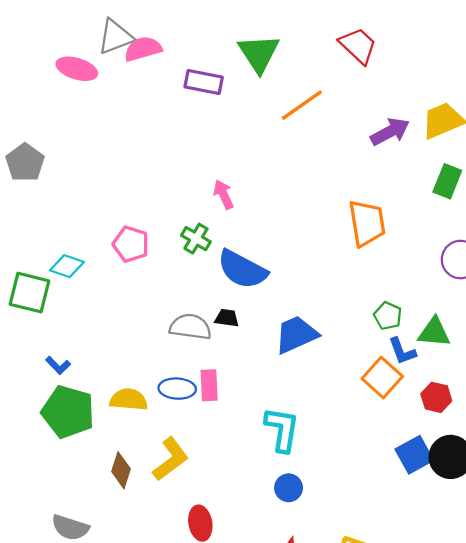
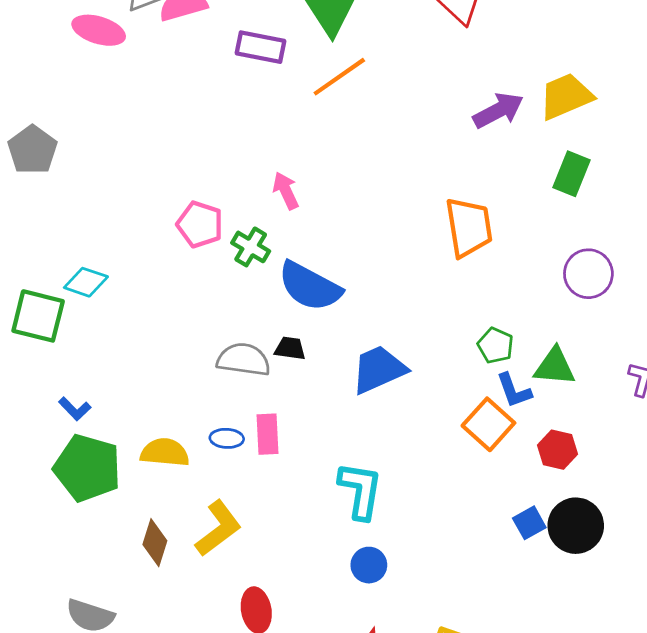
orange line: (302, 105) -> (339, 77), moved
pink pentagon: (131, 244) -> (200, 224), moved
blue ellipse: (177, 389) -> (227, 438), size x0.7
blue square: (414, 455) -> (529, 523), size x0.7

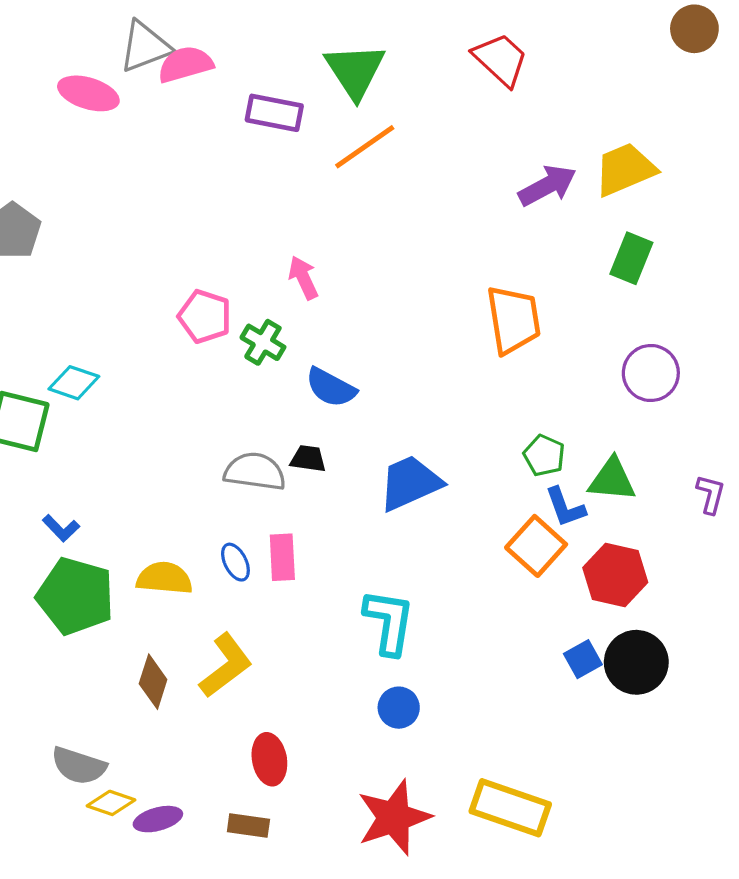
blue semicircle: (310, 286) -> (331, 388), size x0.7
blue ellipse: (227, 438) -> (235, 562), turned 60
red hexagon: (557, 450) -> (615, 575), size x1.4

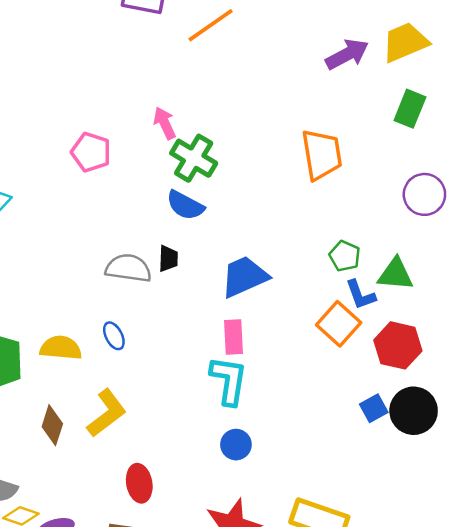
green cross: (263, 342) -> (194, 158), moved, size x1.4
black trapezoid: (308, 459) -> (168, 258), turned 84
pink rectangle: (282, 557) -> (234, 337), moved

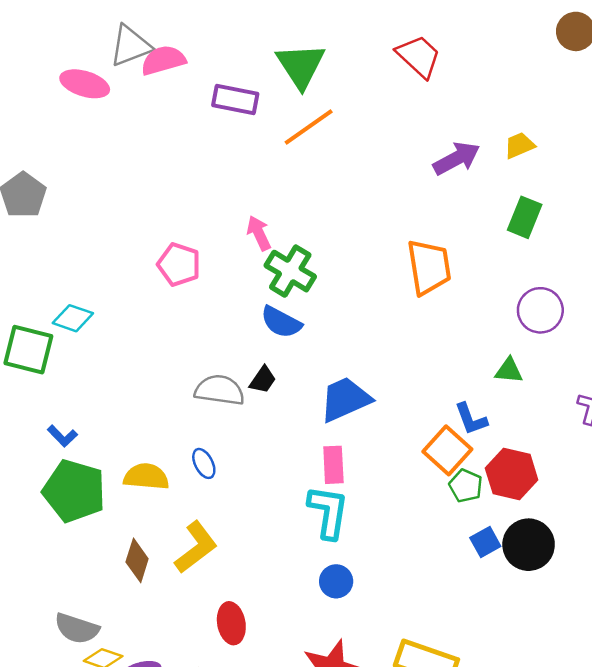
yellow trapezoid: (405, 42) -> (519, 145), size x0.6
green pentagon: (345, 256) -> (466, 486), moved
black trapezoid: (168, 258) -> (263, 380), turned 32
green triangle: (395, 274) -> (509, 371), moved, size x0.7

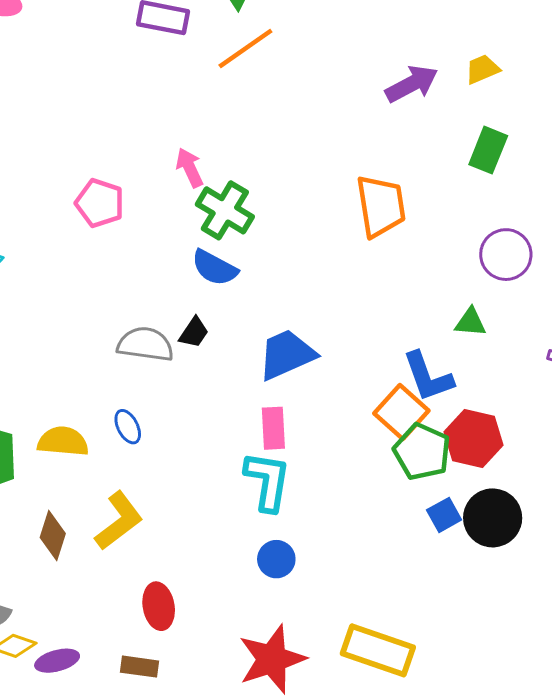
blue L-shape: (471, 419) -> (428, 377), size x1.4
green pentagon: (466, 486) -> (422, 452), size x1.5

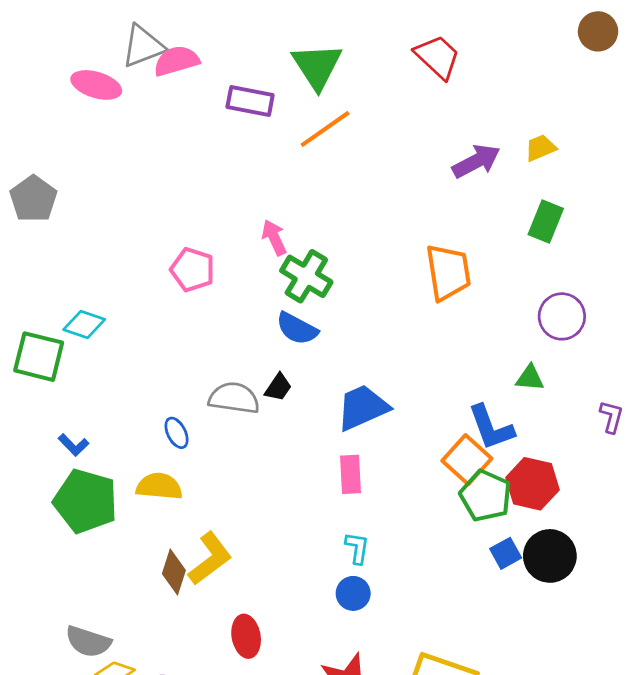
blue ellipse: (128, 427) -> (177, 433), moved
cyan L-shape: (267, 481) -> (357, 548), moved, size x0.6
brown diamond: (53, 536) -> (174, 572), moved

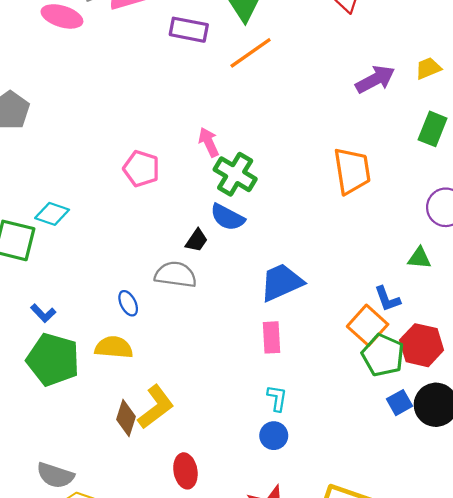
black trapezoid: (278, 387) -> (197, 240), moved
blue L-shape: (491, 428) -> (387, 299), size x0.7

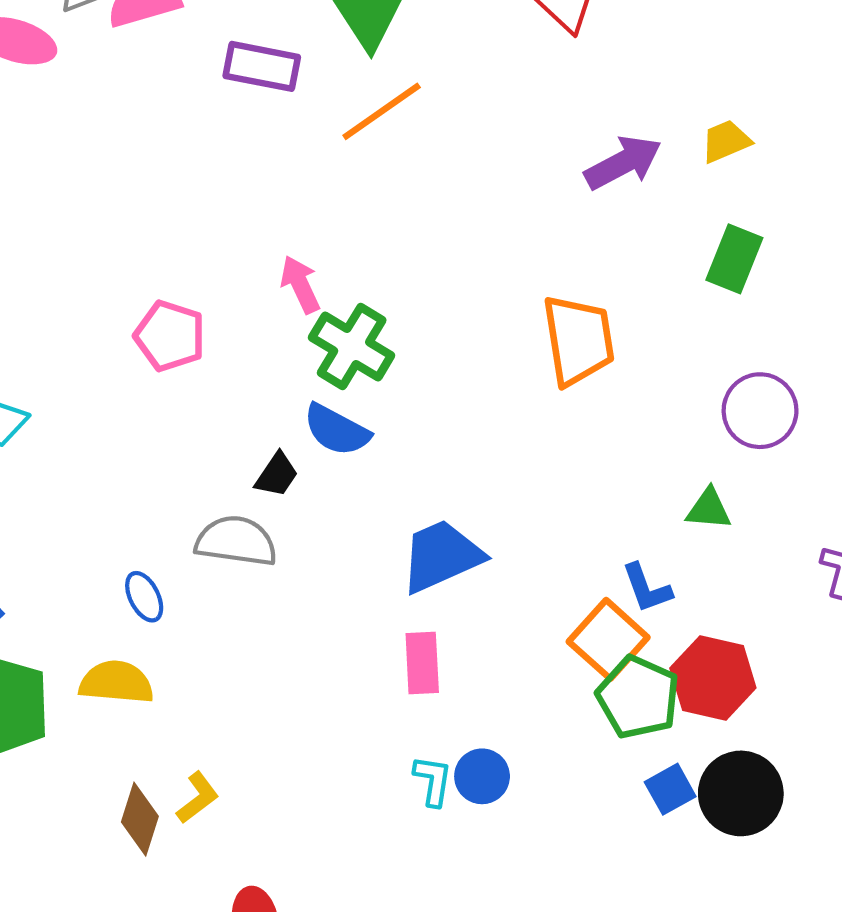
yellow L-shape: (156, 407) -> (198, 798), size x0.6
blue circle: (274, 436) -> (482, 776), moved

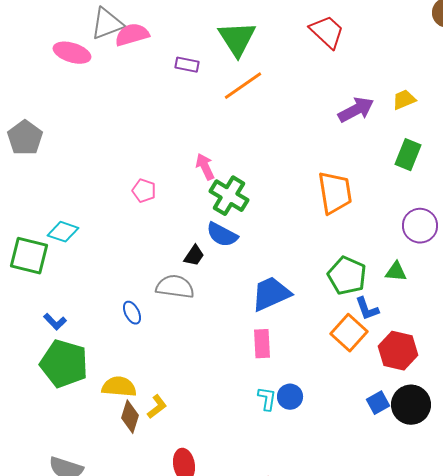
purple rectangle: (262, 66) -> (187, 65), size x0.7
pink pentagon: (170, 336) -> (144, 191), size x0.7
yellow semicircle: (116, 682) -> (119, 387), moved
green pentagon: (638, 697) -> (347, 276), moved

